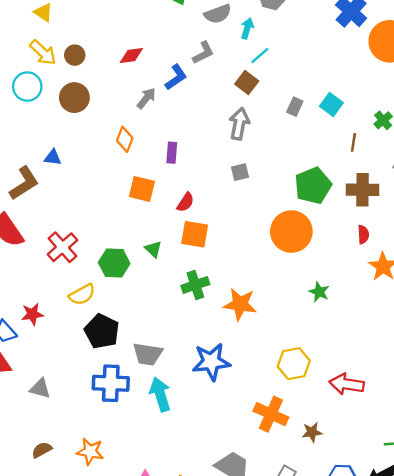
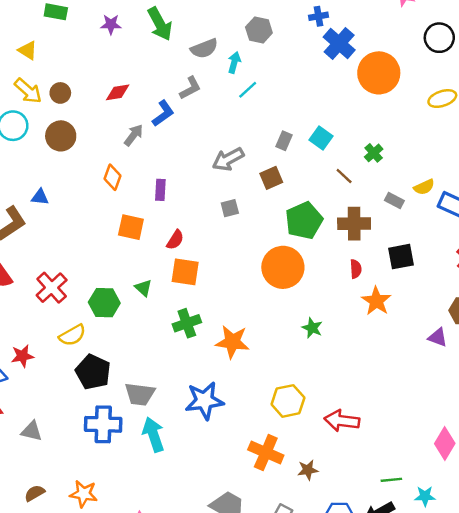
brown square: (247, 83) -> (271, 178), moved, turned 30
gray arrow: (239, 124) -> (228, 159), turned -128
brown line: (353, 142) -> (344, 176), turned -54

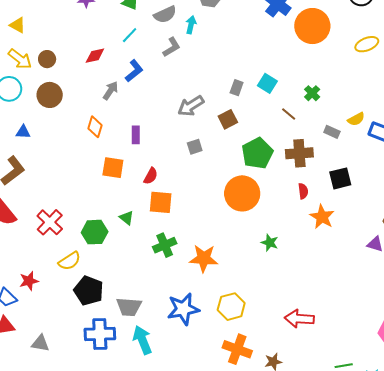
gray L-shape: (190, 88) -> (172, 47), moved
cyan line: (248, 90) -> (130, 35), moved
blue triangle: (40, 197) -> (23, 132), moved
yellow hexagon: (288, 401) -> (231, 307), moved

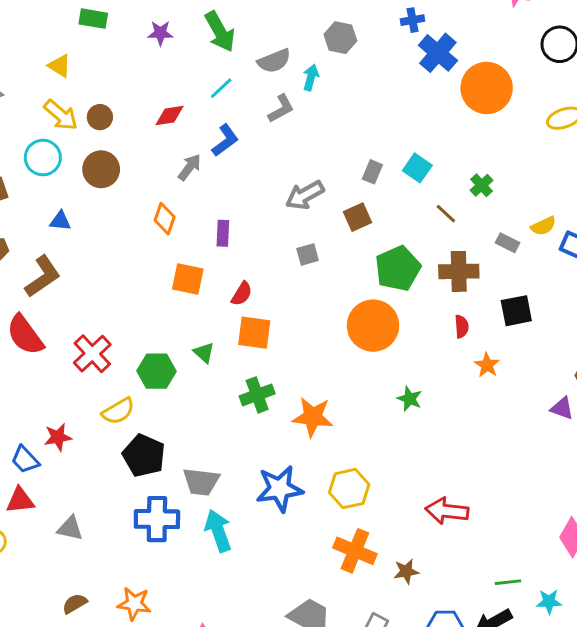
orange star: (322, 217) -> (487, 365), size x0.7

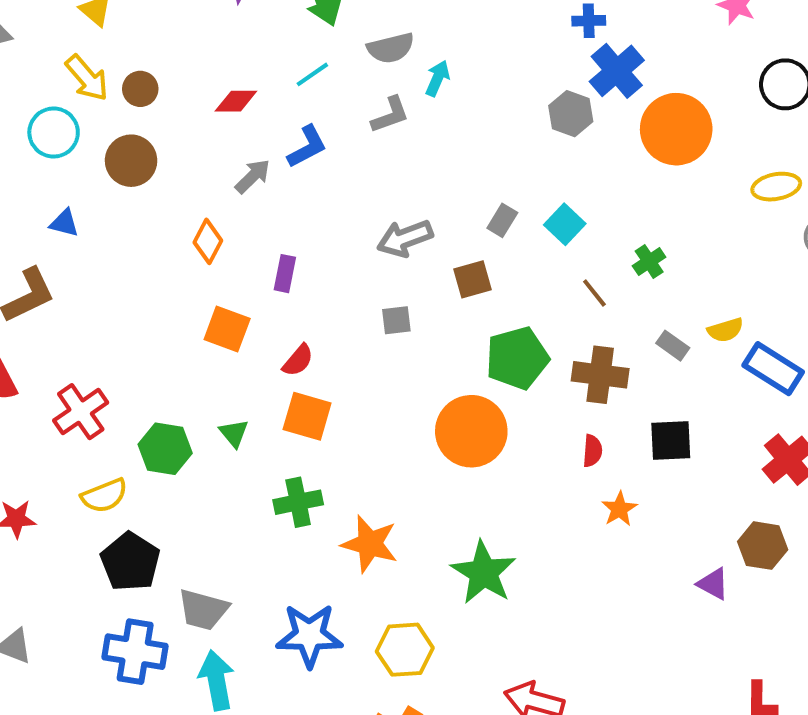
gray hexagon: (340, 38) -> (571, 114), moved
green star: (409, 399) -> (484, 573), moved, size x1.8

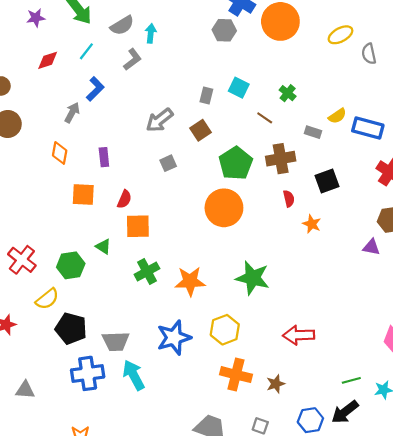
red diamond: (236, 101) -> (48, 60), moved

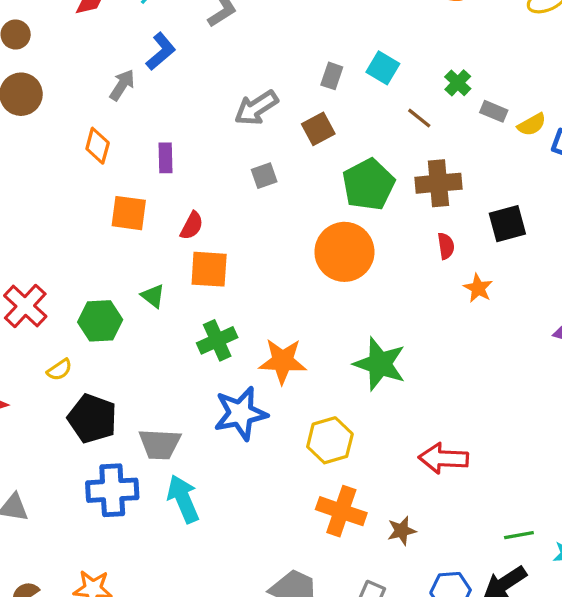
gray rectangle: (313, 132) -> (494, 111), moved
yellow semicircle: (47, 299) -> (59, 370), size x0.7
blue star: (174, 338) -> (241, 413), moved

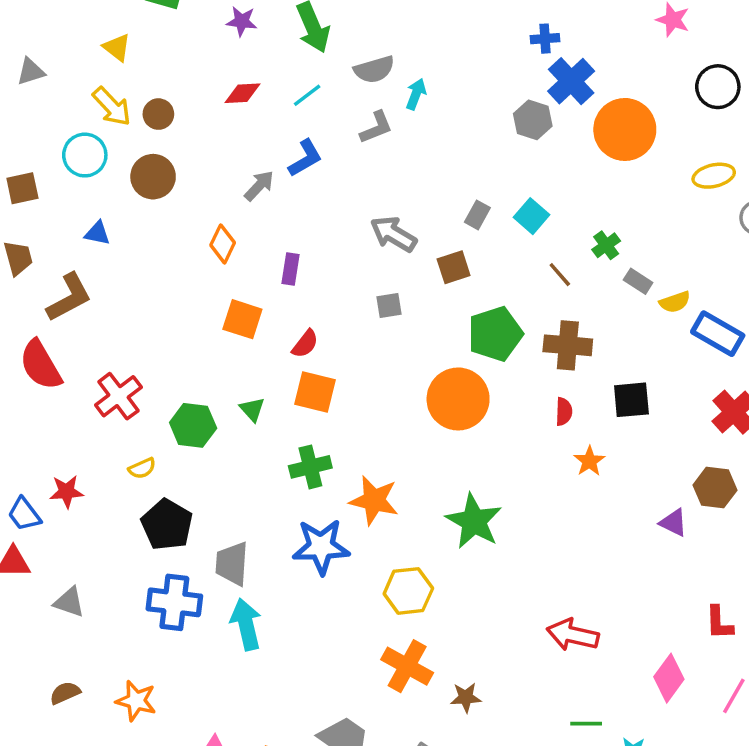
gray arrow: (256, 108) -> (393, 234), turned 54
gray trapezoid: (160, 444) -> (232, 564), turned 81
red arrow: (443, 458) -> (573, 635), moved

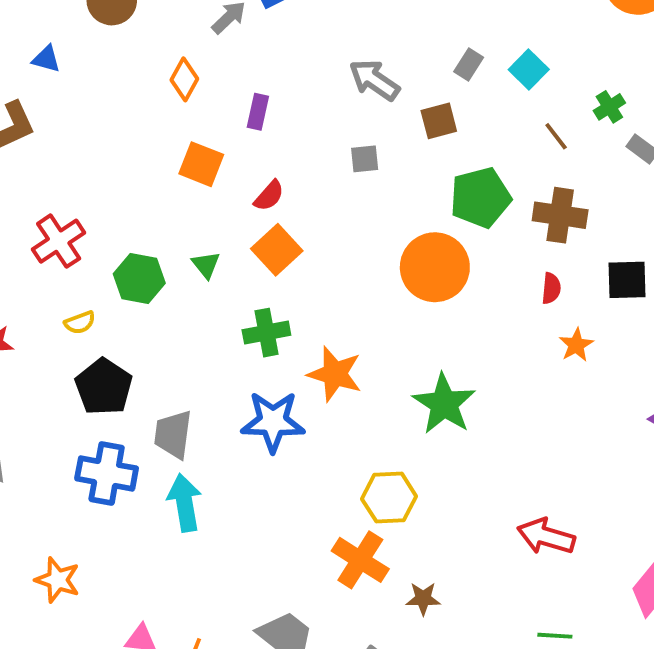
orange square: (315, 392) -> (277, 250), turned 30
yellow hexagon: (408, 591) -> (389, 498), moved

